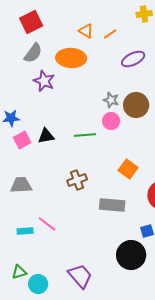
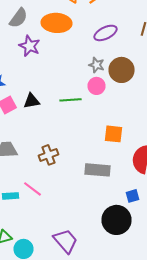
purple ellipse: (133, 59) -> (106, 33), moved
orange square: (128, 169) -> (114, 134), turned -30
brown cross: (77, 180) -> (48, 155), moved

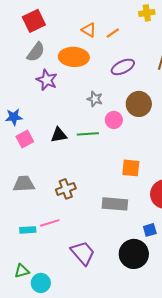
gray star: (96, 65) -> (95, 99), moved
black triangle: (32, 101) -> (59, 135), moved
pink line: (32, 189) -> (50, 223), turned -54
purple trapezoid: (66, 241) -> (83, 253), moved

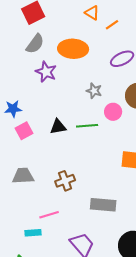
orange triangle: (89, 30) -> (92, 13), moved
gray rectangle: (115, 204) -> (103, 205), moved
cyan rectangle: (28, 230) -> (33, 233), moved

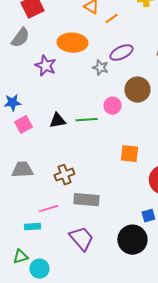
gray semicircle: (35, 44) -> (20, 38), moved
gray star: (94, 91) -> (100, 68), moved
gray rectangle: (103, 205) -> (86, 200), moved

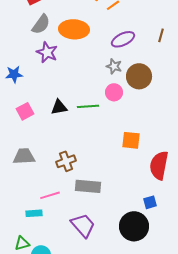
gray semicircle: (20, 38) -> (41, 24), moved
gray star: (100, 68) -> (114, 66), moved
blue star: (12, 103) -> (14, 74), moved

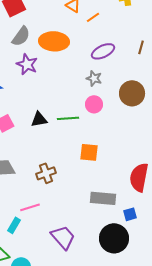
brown circle: (139, 76) -> (132, 93), moved
orange square: (131, 140) -> (89, 152), moved
gray rectangle: (88, 186) -> (103, 198), moved
cyan rectangle: (34, 213) -> (14, 225), turned -56

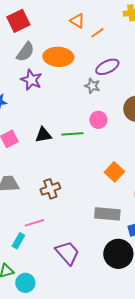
gray star: (94, 78) -> (92, 86), moved
orange square: (89, 152) -> (114, 172), moved, turned 36

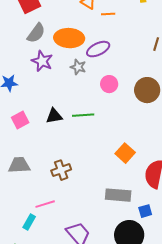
orange line: (97, 33) -> (108, 14), turned 32
purple ellipse: (107, 67) -> (98, 49), moved
gray star: (92, 86) -> (78, 67), moved
pink circle: (98, 120) -> (109, 84), moved

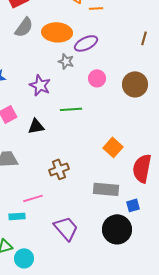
purple star: (42, 61) -> (40, 85), moved
black triangle: (54, 116) -> (36, 126), moved
brown cross: (61, 170) -> (59, 169), moved
cyan rectangle: (29, 222) -> (17, 216), turned 56

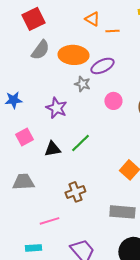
green line: (71, 109) -> (80, 143), moved, turned -40
cyan rectangle: (17, 216) -> (33, 248), moved

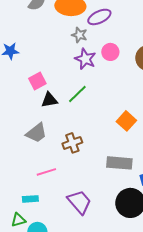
purple star: (56, 108) -> (85, 59), moved
pink square: (24, 137) -> (37, 81), moved
gray trapezoid: (23, 182) -> (36, 133), moved, turned 145

